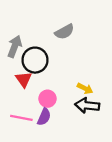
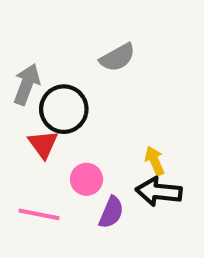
yellow arrow: (85, 88) -> (155, 161), turned -140
purple semicircle: (44, 117) -> (111, 212), moved

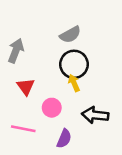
black circle: (64, 109) -> (74, 64), moved
yellow arrow: (155, 161) -> (74, 83), moved
purple semicircle: (111, 212) -> (64, 139), moved

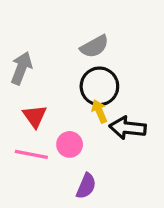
black arrow: (95, 115) -> (128, 128), moved
pink line: (23, 129) -> (31, 154), moved

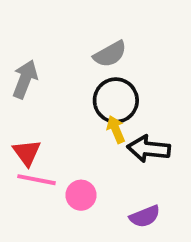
red triangle: (35, 116) -> (27, 153), moved
pink circle: (70, 144) -> (81, 195), moved
purple semicircle: (86, 186) -> (145, 216), moved, turned 45

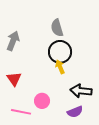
gray semicircle: (110, 54) -> (57, 28), turned 102
black arrow: (149, 149) -> (81, 91), moved
pink line: (37, 180) -> (21, 112), moved

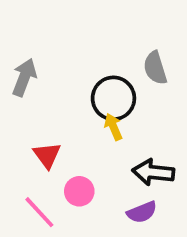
gray semicircle: (57, 28) -> (155, 68), moved
red triangle: (14, 79) -> (47, 155), moved
pink line: (21, 112) -> (39, 212), turned 36

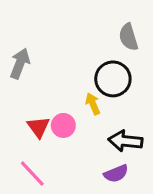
gray semicircle: (155, 68) -> (128, 37), moved
black circle: (113, 98) -> (113, 79), moved
pink circle: (79, 191) -> (63, 125), moved

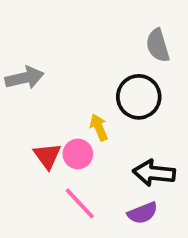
gray arrow: (20, 63) -> (25, 78), turned 56
yellow arrow: (93, 104) -> (99, 127), moved
pink line: (32, 174) -> (80, 203), moved

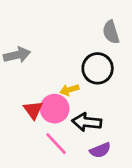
yellow arrow: (99, 127) -> (69, 90), turned -84
pink circle: (78, 154) -> (55, 109), size x1.4
black arrow: (154, 173) -> (87, 122), moved

